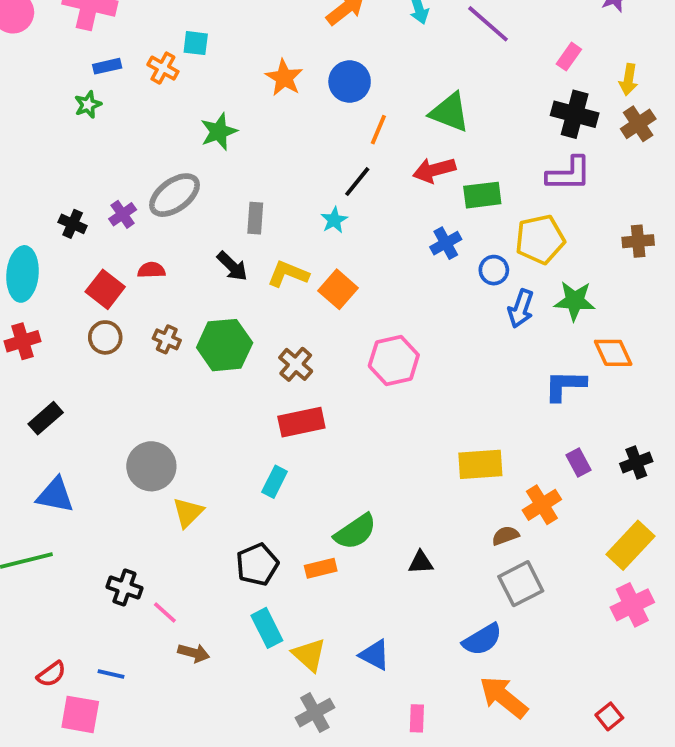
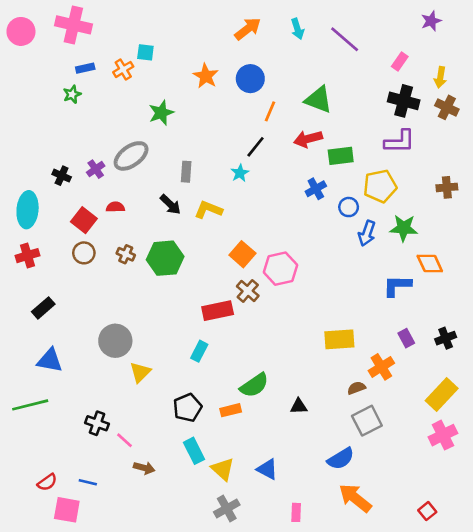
orange cross: (163, 68) -> (123, 69), turned 30
brown cross: (638, 124) -> (447, 107), turned -30
orange square: (338, 289) -> (242, 254), moved
brown cross: (296, 364) -> (248, 291), moved

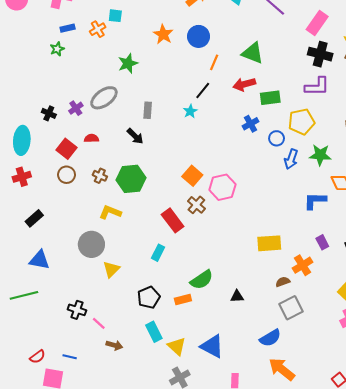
pink rectangle: (400, 62) -> (317, 23), size x1.6
yellow L-shape: (208, 210) -> (110, 212), moved
red rectangle: (218, 311) -> (173, 220), turned 65
blue triangle: (267, 469) -> (212, 346), size x1.4

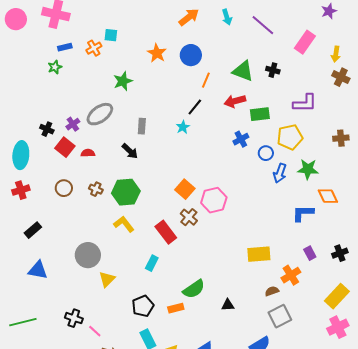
black cross: (320, 54) -> (273, 70), moved, size x0.6
red square: (67, 149) -> (65, 147), moved
yellow L-shape: (110, 212) -> (124, 224), moved, turned 30
green line: (24, 295) -> (23, 322), moved

